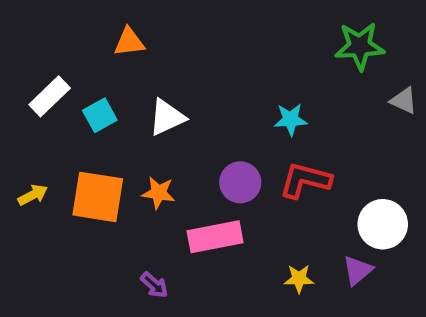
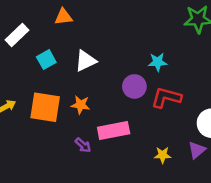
white rectangle: (50, 96) -> (17, 35), moved
purple circle: (240, 182) -> (134, 86), moved
purple arrow: (154, 285) -> (83, 145), moved

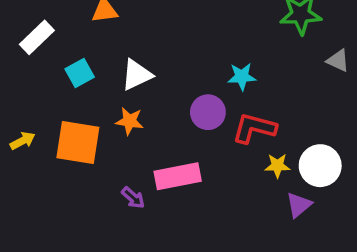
orange star: (81, 105) -> (130, 121), moved
yellow star: (163, 155) -> (277, 166), moved

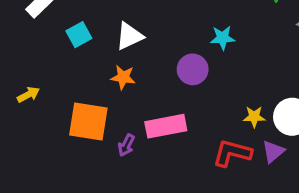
red L-shape: (254, 128) -> (232, 153), moved
orange square: (78, 142) -> (88, 121), moved
purple arrow: (133, 198) -> (126, 145), turned 75

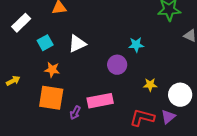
orange star: (123, 77) -> (52, 70), moved
yellow star: (254, 117) -> (150, 85), moved

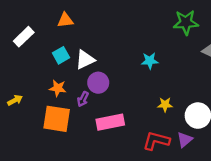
cyan square: (45, 43) -> (61, 55), moved
purple circle: (117, 65) -> (98, 83), moved
purple arrow: (75, 113) -> (83, 99), moved

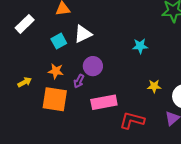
white triangle: (85, 60) -> (83, 34), moved
yellow arrow: (15, 100) -> (25, 82), moved
red L-shape: (156, 141) -> (132, 120), moved

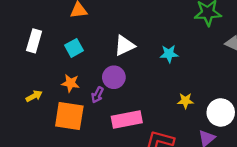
white rectangle: (25, 24) -> (34, 41), moved, turned -30
white triangle: (83, 34) -> (124, 46), moved

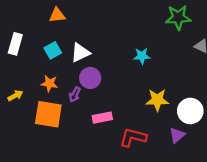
white triangle: (124, 46) -> (80, 53), moved
yellow star: (185, 101) -> (157, 100), size x1.5
pink rectangle: (127, 120) -> (102, 118), size x0.7

